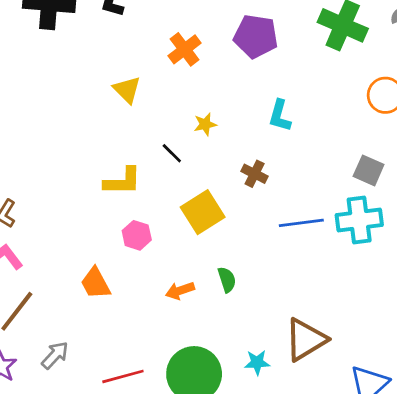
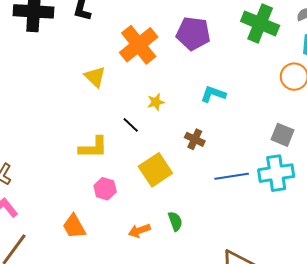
orange cross: (185, 49) -> (139, 45), size x1.5
cyan L-shape: (280, 116) -> (213, 94), turned 95

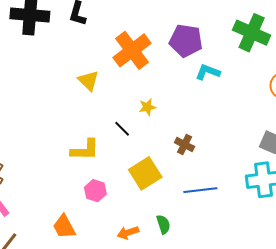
cyan L-shape: (213, 94) -> (208, 72), moved
blue line: (232, 176) -> (200, 190), moved

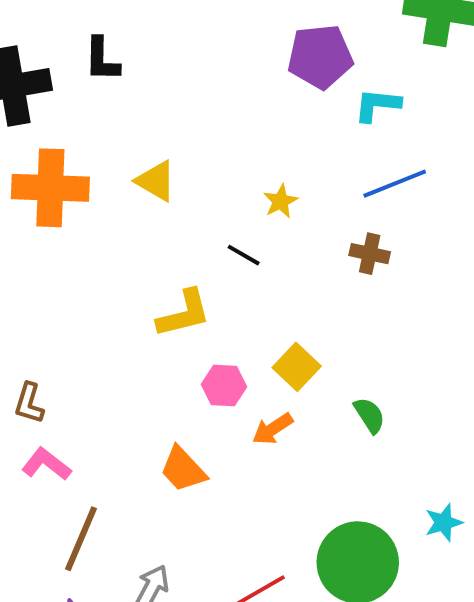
orange cross: (132, 50) -> (50, 188), moved, turned -36
yellow square: (145, 173) -> (297, 367), moved, size x0.7
blue line: (200, 190) -> (395, 184), moved
orange arrow: (128, 233) -> (273, 429), moved

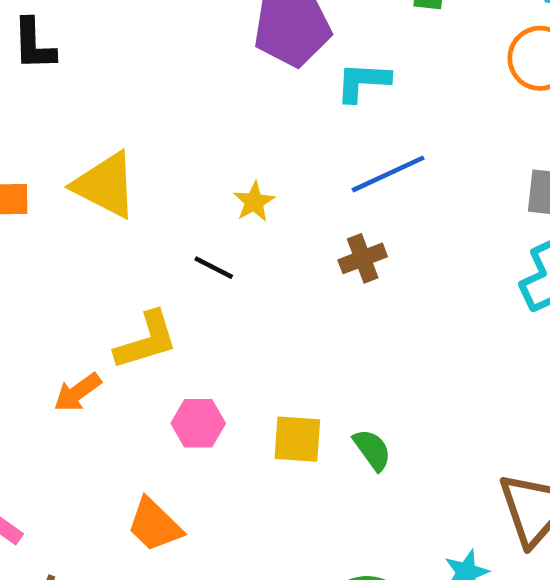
yellow triangle: (156, 181) -> (105, 185), size x1.4
brown cross: (370, 254) -> (363, 258), turned -30
yellow square: (297, 367) -> (297, 439), moved, turned -36
orange arrow: (273, 429) -> (77, 392), moved

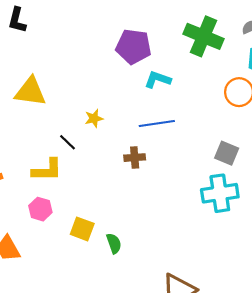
yellow triangle: (105, 185) -> (30, 92), turned -36
yellow L-shape: (146, 340) -> (47, 170), moved

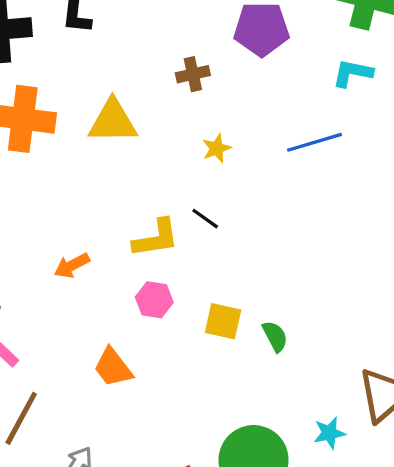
cyan L-shape: (158, 79) -> (353, 73), moved
black line: (68, 142) -> (205, 219), moved
brown cross: (135, 158) -> (193, 74), moved

